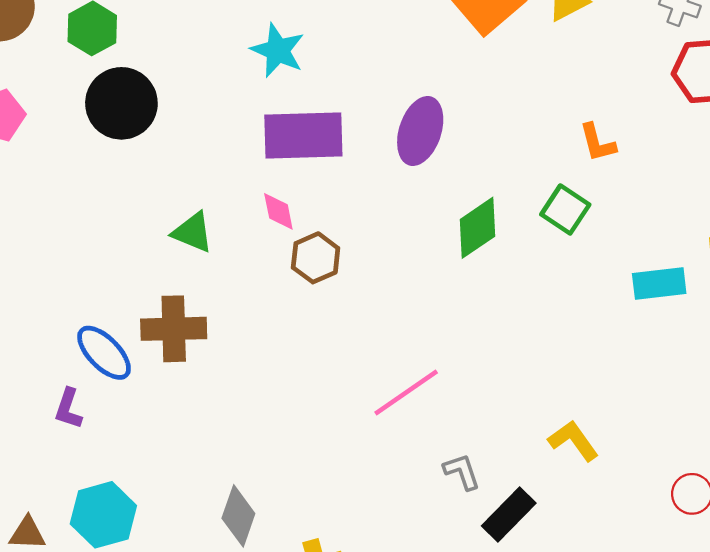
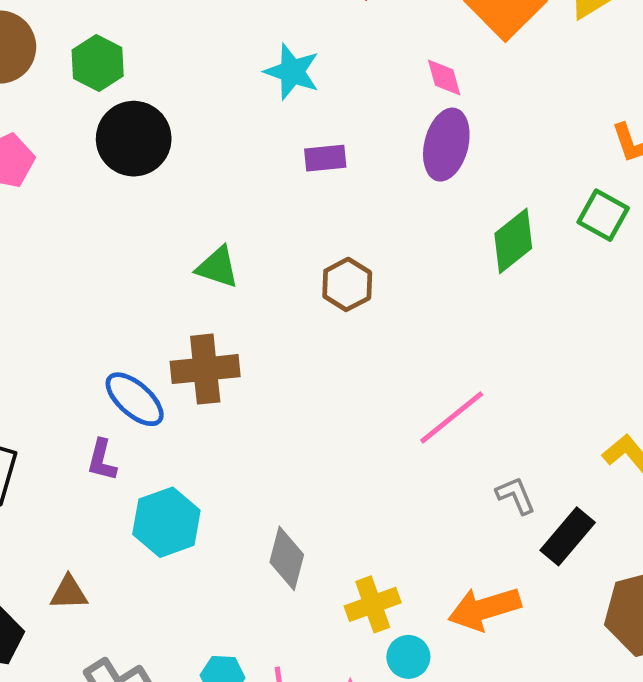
purple rectangle: (303, 135) -> (325, 158), size x0.5
pink diamond: (278, 211) -> (444, 78), moved
cyan hexagon: (103, 515) -> (166, 522), moved

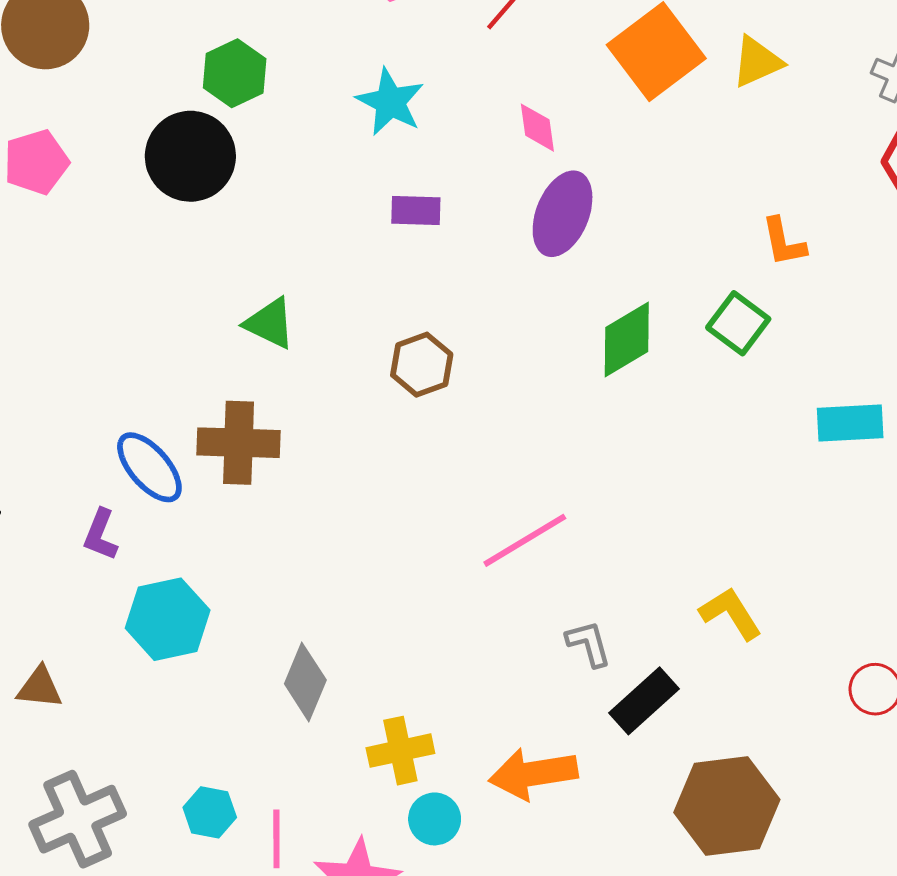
green hexagon: (98, 63) -> (235, 73), moved
pink diamond: (444, 78) -> (537, 128), moved

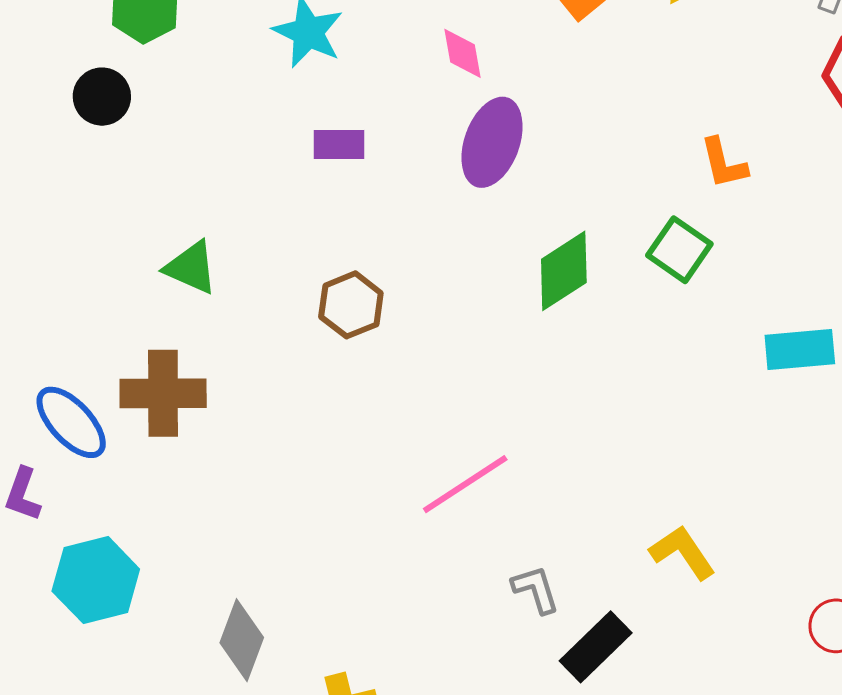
black circle: (190, 156) -> (102, 97), size x0.6

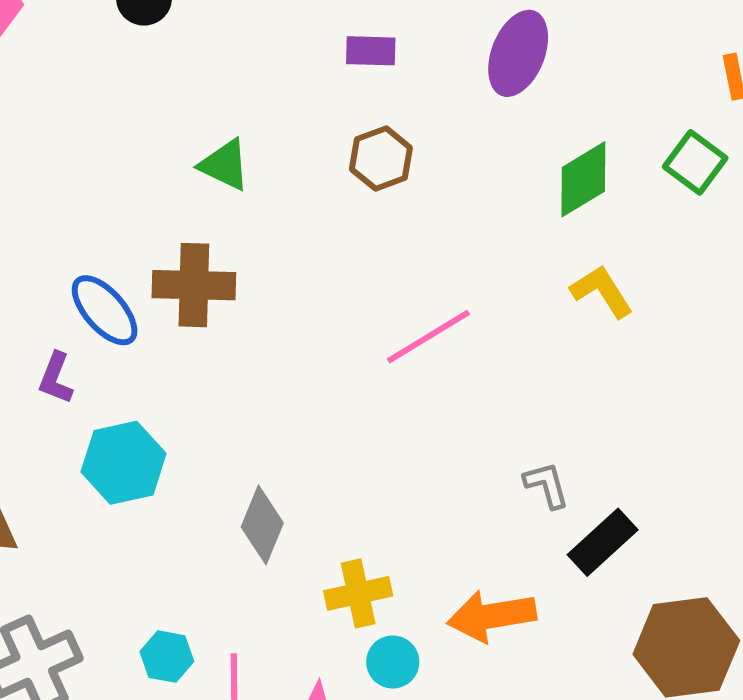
brown hexagon: (351, 305) -> (381, 159), moved
pink line: (465, 484) -> (428, 337), moved
yellow L-shape: (683, 552) -> (602, 291), moved

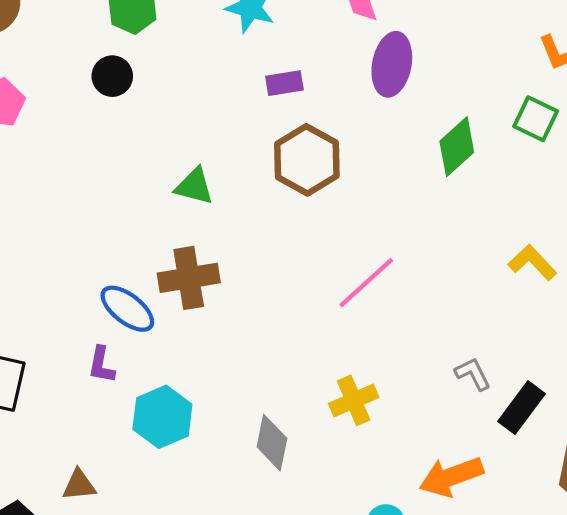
brown hexagon: (381, 159) -> (307, 160), size x1.5
yellow L-shape: (602, 291) -> (532, 263), moved
yellow cross: (358, 593) -> (354, 400), moved

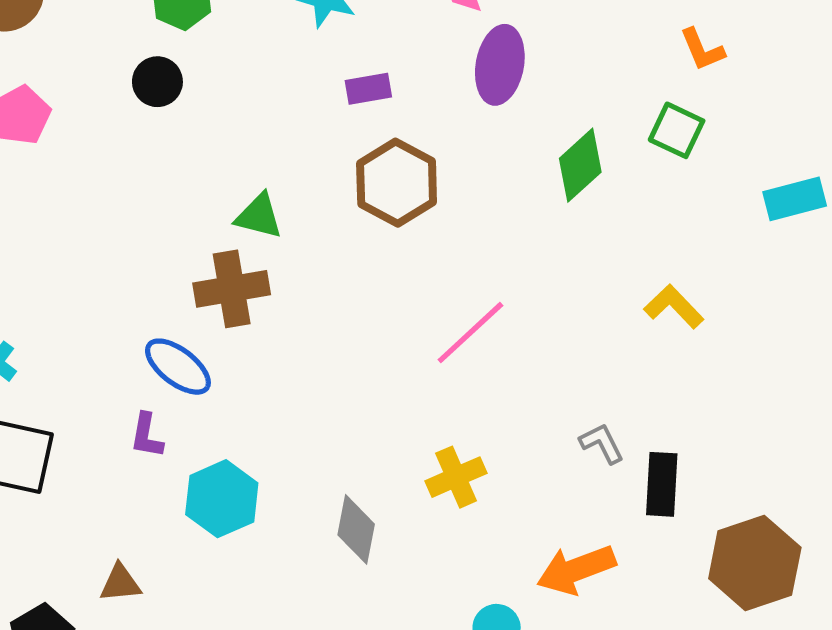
brown cross: (189, 278) -> (232, 289), moved
black rectangle: (522, 408) -> (662, 484), turned -33

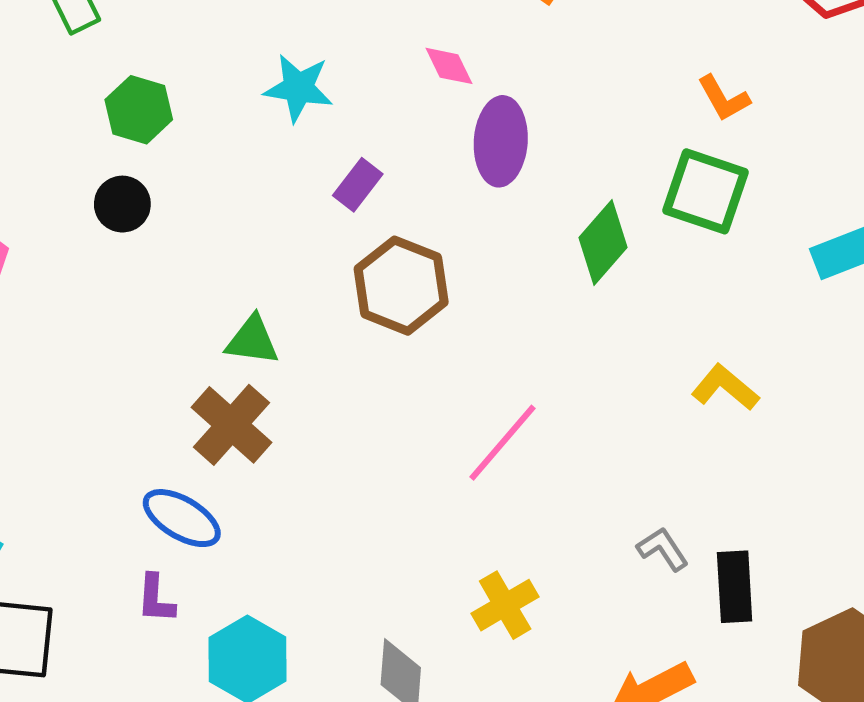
purple rectangle: (368, 89) -> (358, 185), turned -36
green square: (677, 130) -> (706, 191), size x1.4
brown cross: (232, 289) -> (231, 425), turned -32

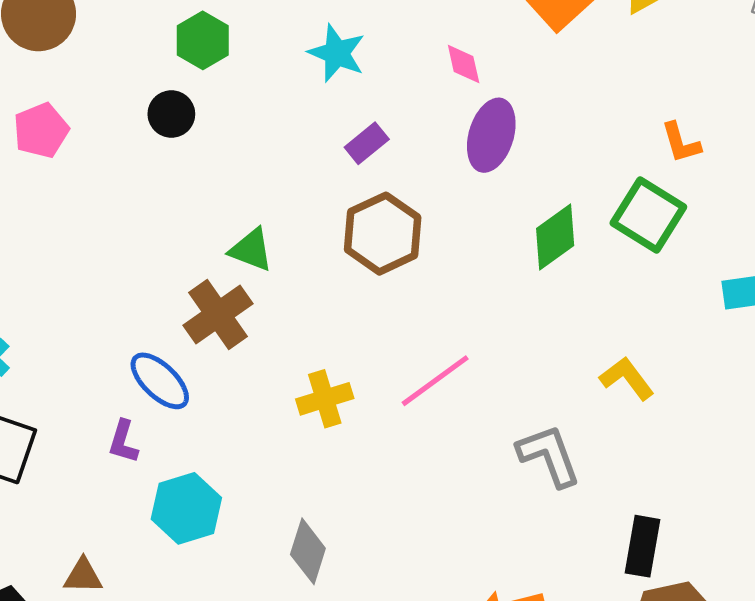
gray L-shape: (663, 549) -> (549, 456), moved, size x1.6
black rectangle: (735, 587) -> (643, 546), moved
yellow cross: (505, 605) -> (325, 399), moved

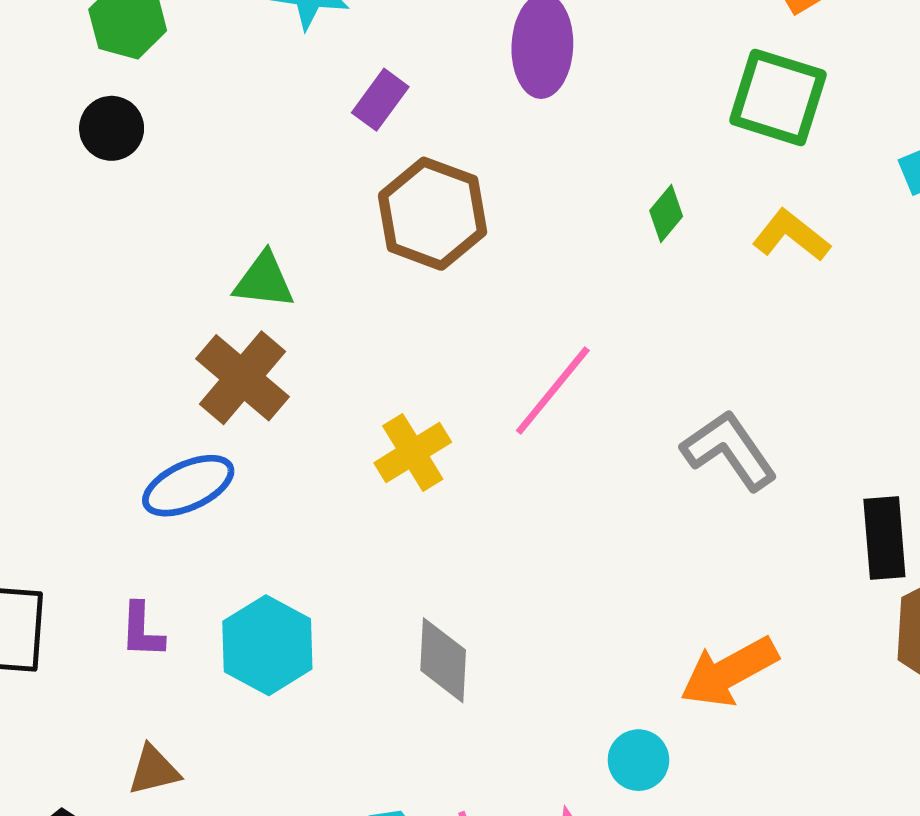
green diamond: (555, 237) -> (666, 214), moved, size x0.6
yellow L-shape: (627, 378) -> (791, 235), moved
blue ellipse: (160, 381) -> (188, 486), turned -54
purple L-shape: (123, 442) -> (142, 630), moved

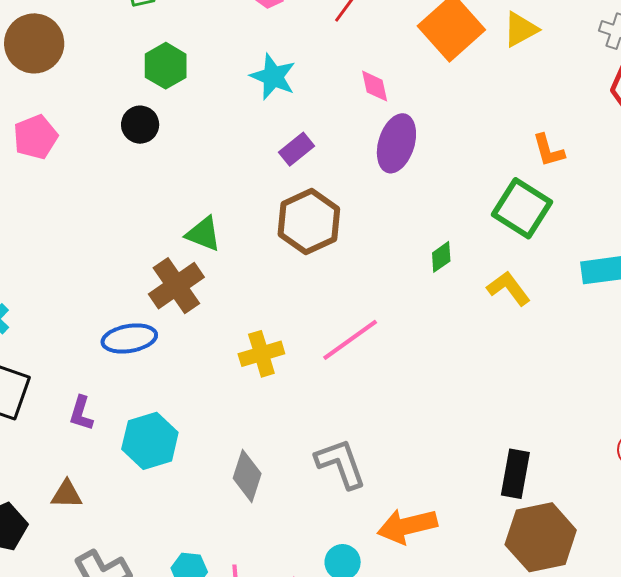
gray L-shape: (729, 450) -> (341, 464), moved

